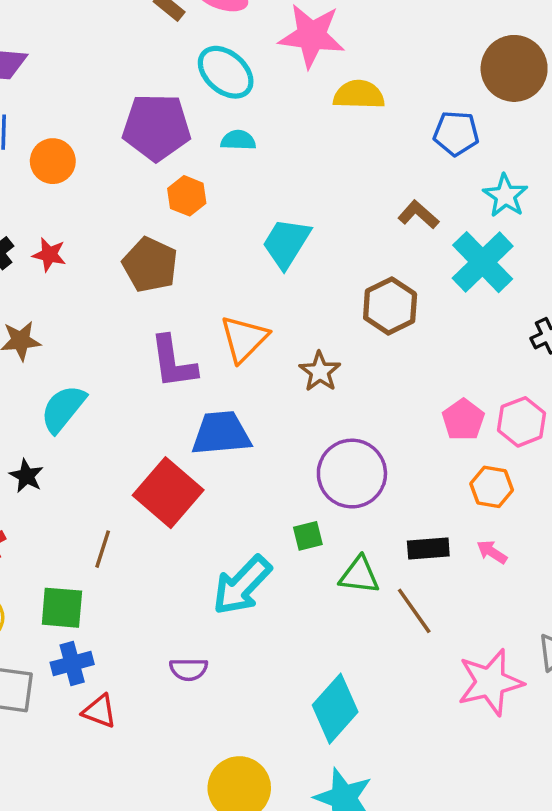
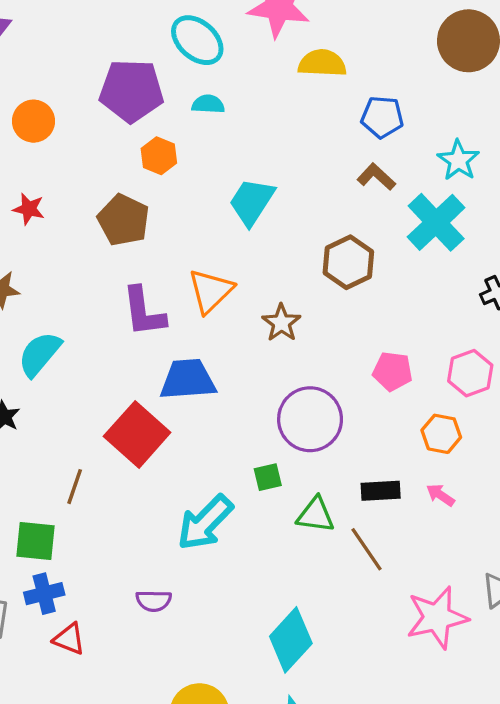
blue pentagon: (456, 133) -> (382, 117), moved
pink pentagon: (463, 420) -> (392, 371), moved, turned -30

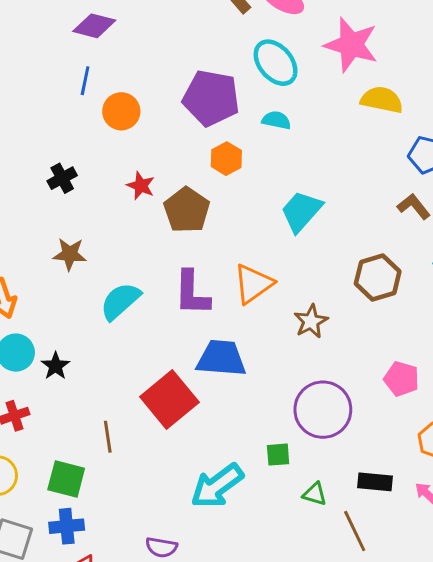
red star: (29, 209) -> (141, 186), moved
cyan semicircle: (40, 354) -> (120, 301), moved
brown line: (75, 487) -> (108, 437), turned -36
green triangle: (316, 515) -> (315, 494), size x0.7

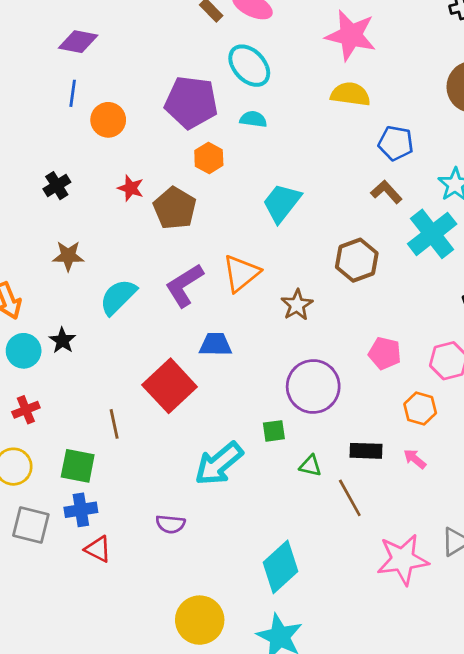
pink star: (351, 45) -> (351, 35), moved
purple L-shape: (192, 293) -> (184, 285), turned 60
blue trapezoid: (221, 358) -> (215, 344), size x0.7
black star: (55, 366) -> (62, 341), moved

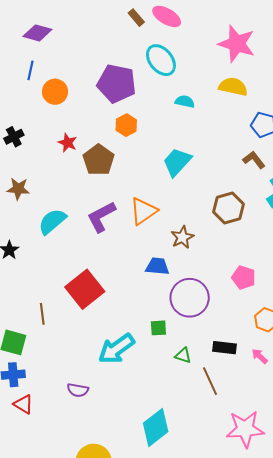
cyan semicircle: (253, 119) -> (185, 101), moved
blue trapezoid: (215, 344) -> (157, 266), moved

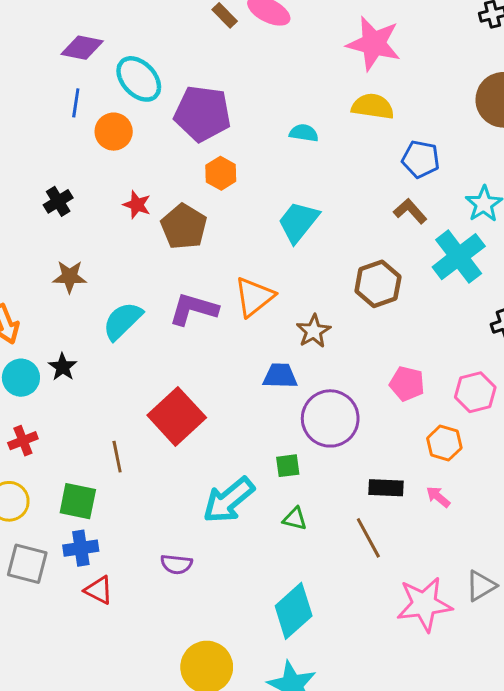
cyan ellipse: (161, 60) -> (139, 79), moved
purple L-shape: (101, 217) -> (193, 309), turned 48
green triangle: (183, 355) -> (295, 519), moved

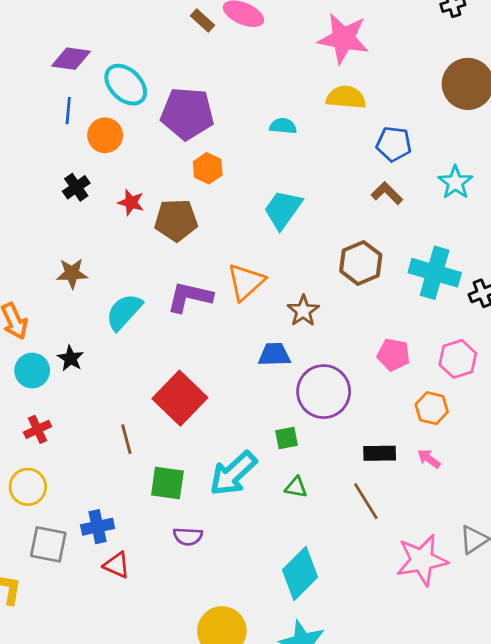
black cross: (58, 201) -> (76, 187), moved
brown pentagon: (184, 227) -> (176, 220), turned -30
cyan cross: (459, 257) -> (435, 273), moved, turned -33
green square: (78, 501) -> (167, 483), moved

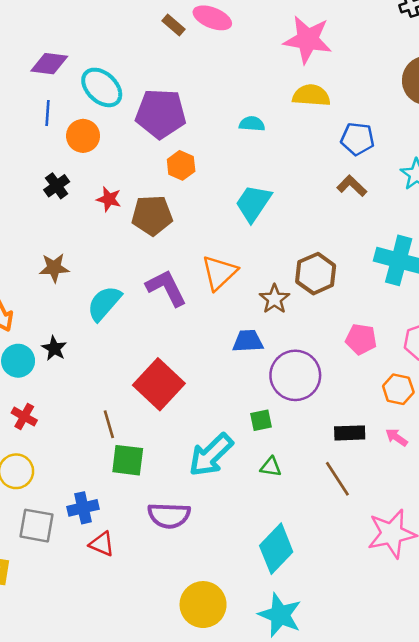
brown hexagon: (361, 263) -> (316, 274), moved
purple L-shape: (190, 297) -> (166, 288), turned 51
red cross: (38, 429) -> (24, 417), turned -35
green square: (167, 483) -> (128, 460), moved
purple semicircle: (188, 536) -> (169, 515), size x1.5

